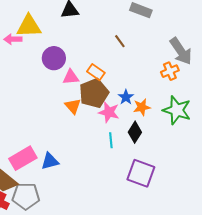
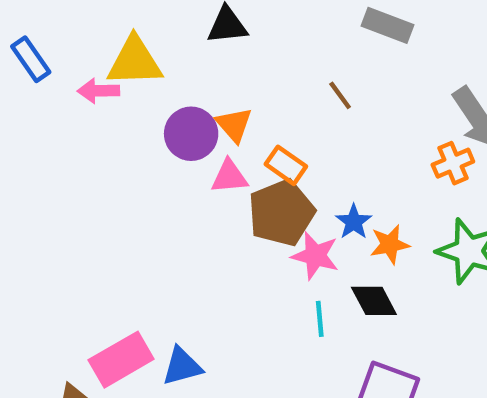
orange triangle: (73, 106) -> (234, 125), moved
black diamond: (135, 132) -> (374, 301), turned -60

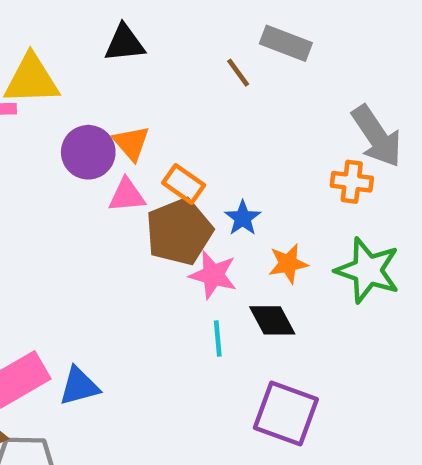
brown line: (340, 95) -> (238, 73), moved
orange cross: (453, 163) -> (352, 182), turned 30
blue star: (354, 222) -> (243, 218), moved

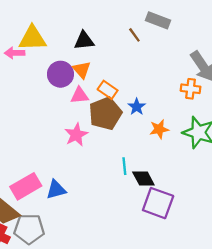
black triangle: (125, 43) -> (84, 41), moved
pink star: (213, 275) -> (76, 135), moved, turned 30
black diamond: (272, 320) -> (143, 178), moved

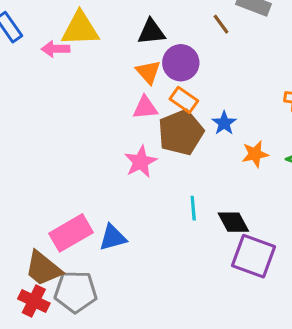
purple circle: (60, 74) -> (181, 63), moved
cyan line: (124, 166) -> (193, 208), moved

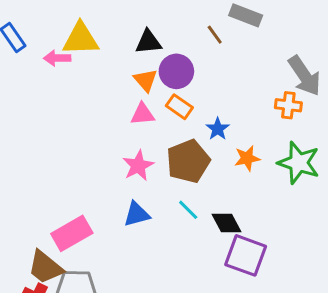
brown pentagon: (181, 132) -> (188, 161), moved
cyan line: (193, 208) -> (188, 210), turned -40
blue triangle: (113, 238) -> (137, 214), moved

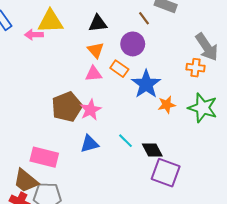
purple circle: (176, 71) -> (133, 44), moved
blue star: (218, 129) -> (146, 84), size x1.8
brown pentagon: (188, 161) -> (67, 107), moved
pink rectangle: (72, 233) -> (44, 157), turned 44

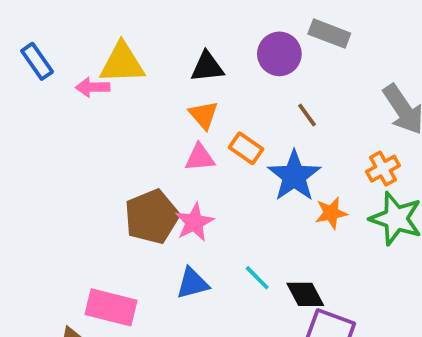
brown line: (144, 18) -> (307, 115), moved
purple circle: (133, 44) -> (279, 54), moved
orange cross: (195, 68) -> (383, 169), moved, turned -36

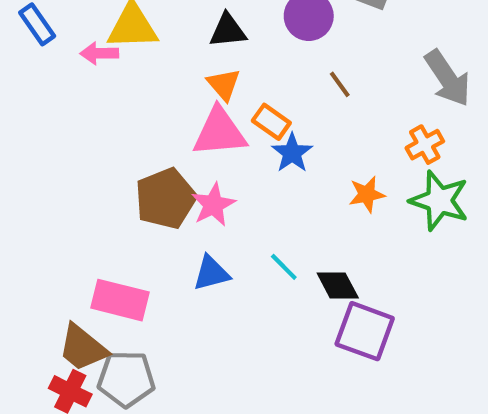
pink triangle: (200, 158) -> (220, 132), size x1.6
blue star: (294, 176) -> (292, 153), moved, size x0.7

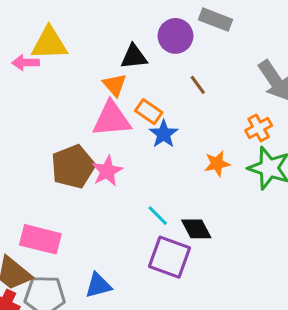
black triangle: (228, 31) -> (134, 57), moved
blue triangle: (211, 273) -> (98, 285), moved
purple square: (365, 331) -> (170, 257), moved

